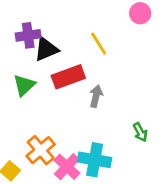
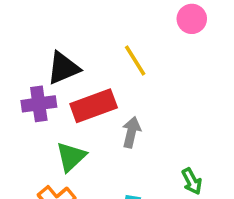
purple cross: (28, 35) -> (39, 104), moved
green triangle: (24, 85) -> (71, 157), moved

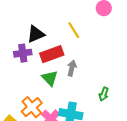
green triangle: (71, 157) -> (50, 78), moved, turned -30
green arrow: (192, 181) -> (104, 94), turned 48

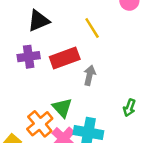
black triangle: (36, 34) -> (39, 21), moved
green triangle: (50, 78) -> (62, 108), moved

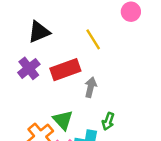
purple cross: (29, 57) -> (29, 68), turned -30
green arrow: (129, 108) -> (108, 121), moved

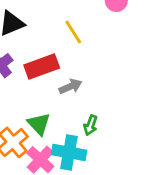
gray arrow: (91, 87) -> (70, 86), turned 54

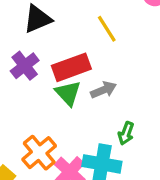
green triangle: (39, 124) -> (68, 93), moved

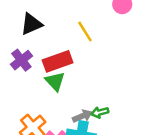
gray arrow: (104, 90) -> (82, 116), moved
green arrow: (126, 133) -> (100, 112), turned 56

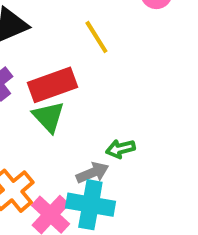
green arrow: (100, 112) -> (120, 149), moved

